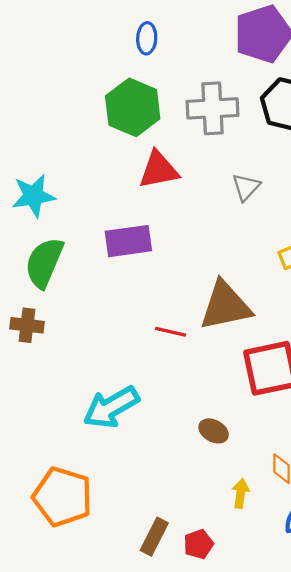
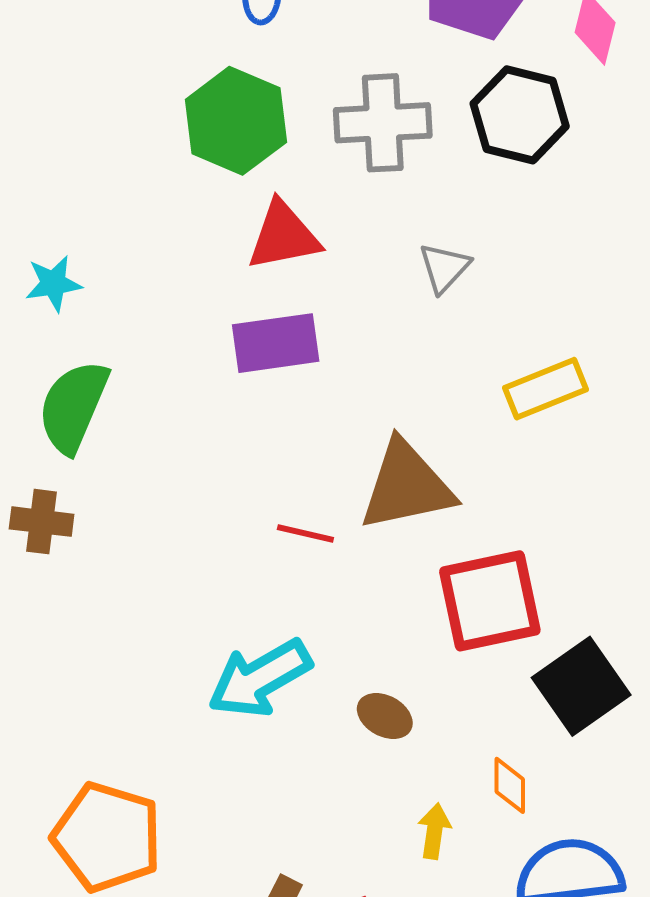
cyan star: (33, 196) -> (53, 283), size x0.7
purple rectangle: (128, 241) -> (276, 343), moved
cyan arrow: (111, 407) -> (260, 678), moved

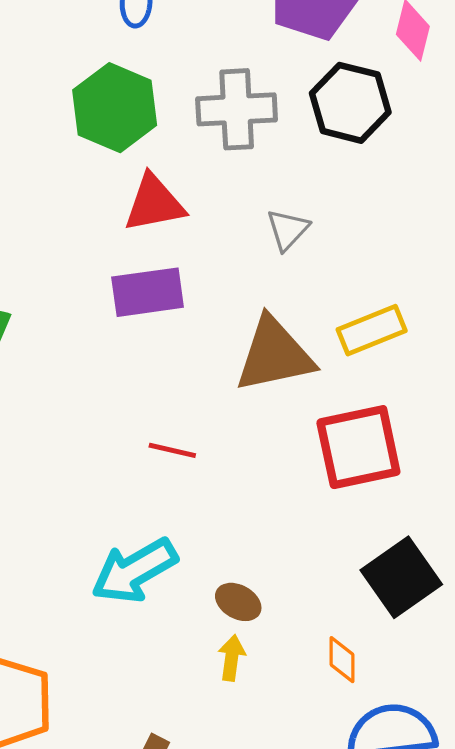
brown triangle: (407, 486) -> (274, 355), moved
red square: (490, 601) -> (358, 447), moved
yellow arrow: (434, 831) -> (232, 658), moved

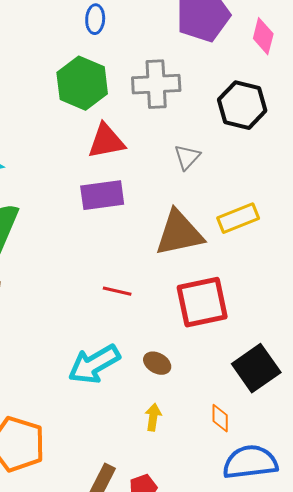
black hexagon: (350, 103) -> (242, 105), moved
red square: (358, 447) -> (202, 302), moved
brown ellipse: (238, 602) -> (157, 363), moved

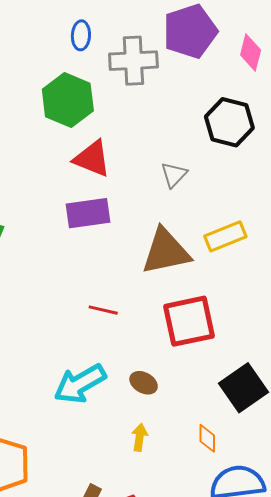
gray cross: (156, 84) -> (133, 61), moved
red triangle: (106, 141) -> (92, 159), turned 33

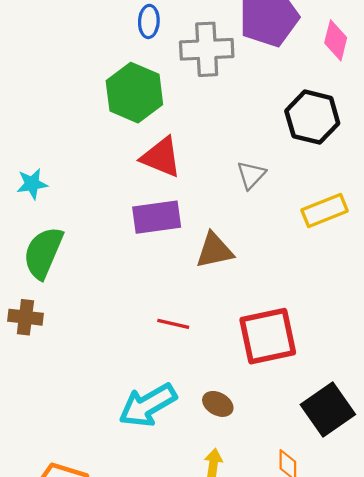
yellow rectangle: (225, 236) -> (325, 210), moved
brown triangle: (166, 251) -> (214, 251), moved, size x0.7

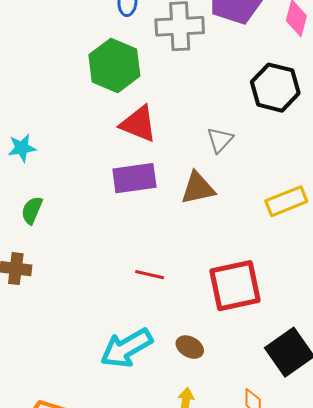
yellow rectangle: (325, 210) -> (286, 201), moved
brown triangle: (214, 251) -> (198, 188), moved
green semicircle: (43, 253) -> (32, 210), size x0.6

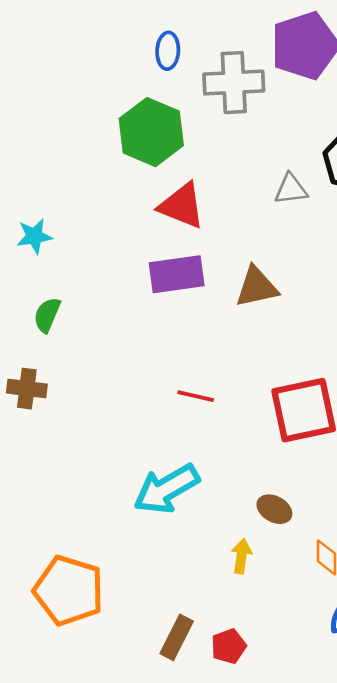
gray triangle: (220, 140) -> (291, 189), moved, turned 40
brown ellipse: (190, 347) -> (274, 509), moved

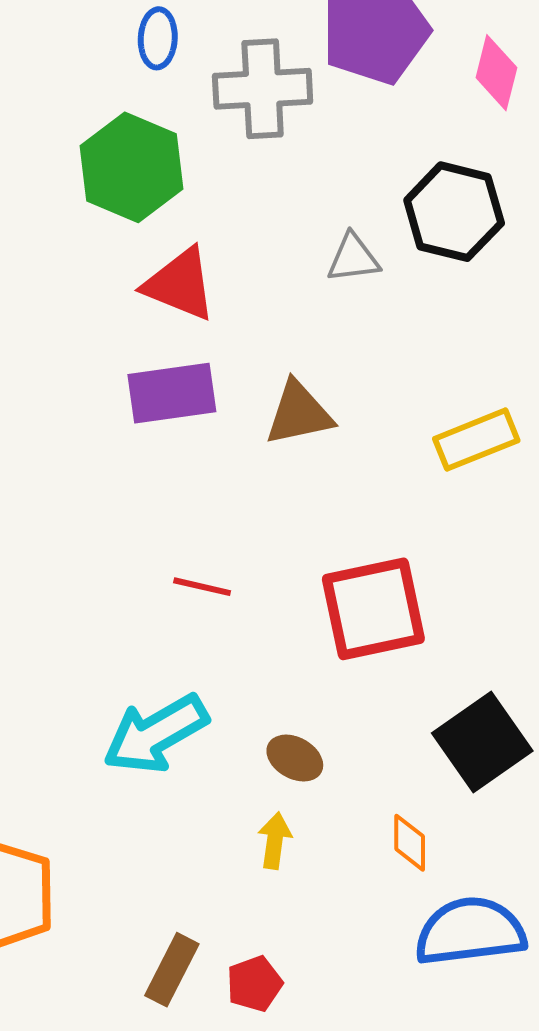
brown ellipse: (274, 509) -> (295, 758), moved

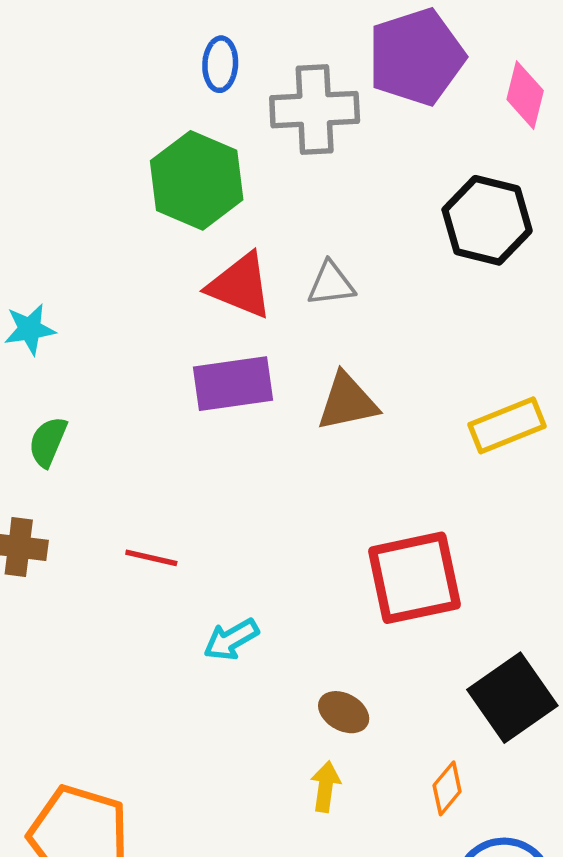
gray triangle: (353, 258) -> (331, 284), moved
red line: (202, 587) -> (151, 558), moved
cyan arrow: (156, 734) -> (231, 640), moved, size x0.6
orange diamond: (410, 843) -> (447, 788), turned 40

